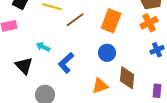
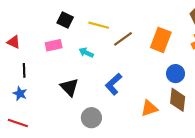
cyan arrow: (43, 47) -> (86, 53), moved
blue circle: (107, 53) -> (176, 74), moved

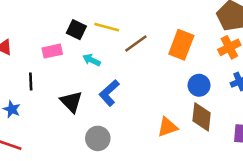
black square: (65, 20) -> (76, 30), moved
black line: (24, 70) -> (31, 81), moved
blue L-shape: (114, 84) -> (109, 93), moved

